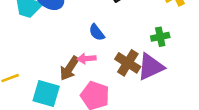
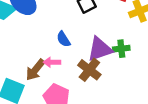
purple triangle: (151, 67) -> (100, 49), moved

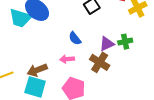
purple triangle: (100, 49) -> (107, 44), size x0.7
brown arrow: (35, 70) -> (37, 70), moved, turned 36

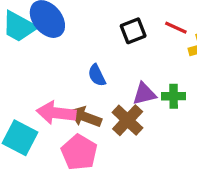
pink arrow: (67, 59) -> (56, 113), moved, size x1.6
brown arrow: (37, 70) -> (85, 117), moved, turned 30

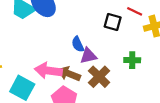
black square: (133, 31) -> (113, 22), moved, turned 36
purple triangle: (144, 94) -> (88, 56), moved

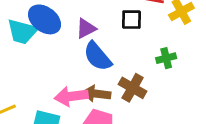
blue semicircle: (78, 44) -> (98, 56), size x1.6
purple triangle: (88, 56) -> (86, 28), moved

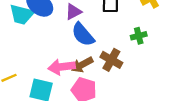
brown arrow: (96, 94) -> (82, 65), turned -35

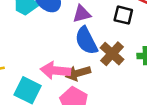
brown cross: (111, 60) -> (112, 54), moved

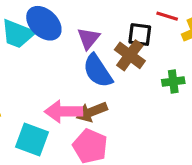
purple triangle: (82, 14) -> (88, 38), turned -30
brown cross: (112, 54) -> (130, 55), moved

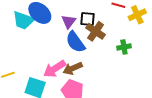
black square: (140, 35) -> (87, 19), moved
pink arrow: (64, 112) -> (55, 69), turned -30

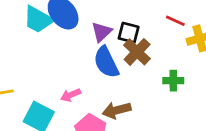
brown arrow: (73, 68) -> (117, 110), moved
pink arrow: (55, 69) -> (71, 95), size x0.6

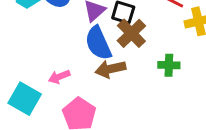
brown arrow: (117, 110) -> (110, 69), moved

